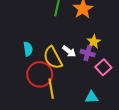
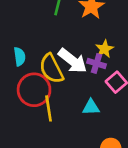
white arrow: (69, 51) -> (73, 61), size x1.6
cyan triangle: (91, 97) -> (91, 107), moved

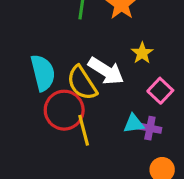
cyan semicircle: (20, 57) -> (43, 73), size x1.6
purple cross: (96, 63) -> (150, 128), moved

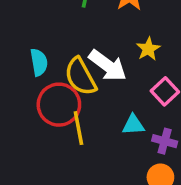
cyan semicircle: (43, 73) -> (39, 62), size x0.7
purple cross: (150, 128) -> (165, 141), moved

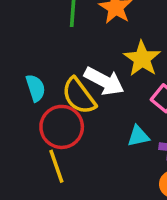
yellow star: (148, 49) -> (142, 59), size x1.5
yellow line: (78, 128) -> (56, 166), moved

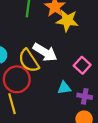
yellow star: (142, 59) -> (67, 21), moved, turned -30

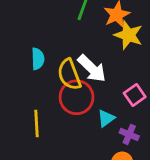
red circle: (17, 79) -> (77, 97), moved
cyan triangle: (64, 88) -> (106, 118), turned -40

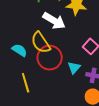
cyan semicircle: (38, 59) -> (19, 50), moved, turned -42
white arrow: (92, 69) -> (54, 21), moved

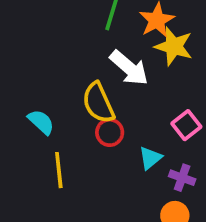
cyan semicircle: (19, 50) -> (41, 122), moved
red circle: (50, 58) -> (110, 132), size x0.6

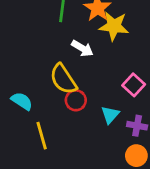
white arrow: (129, 68) -> (82, 48), size x0.7

